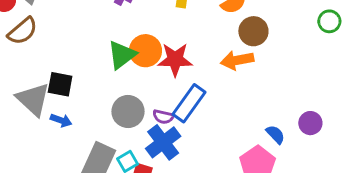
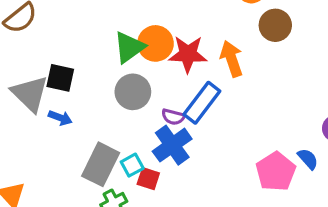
orange arrow: (237, 60) -> (232, 59), moved, turned 80
gray circle: (128, 111) -> (133, 92), moved
blue semicircle: (275, 134) -> (308, 159), moved

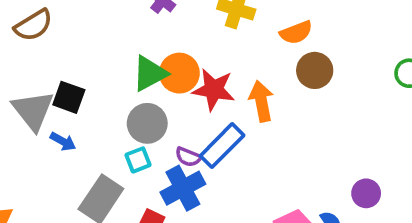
cyan square: (132, 165) -> (138, 160), moved

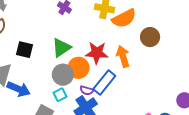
orange semicircle: (296, 32) -> (124, 18), moved, size x1.4
orange circle: (179, 73) -> (79, 68), moved
black square: (69, 97) -> (25, 50), moved
blue arrow: (63, 141) -> (19, 89), size x1.6

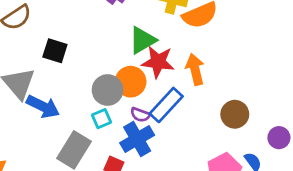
brown circle: (150, 37) -> (235, 114), moved
green triangle: (61, 48) -> (142, 40), moved

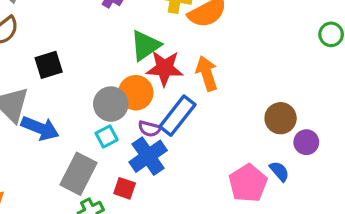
black square: (55, 51) -> (49, 65), turned -30
brown circle: (235, 114) -> (281, 118), moved

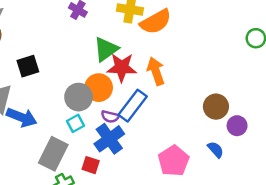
pink pentagon: (248, 183) -> (174, 161), moved

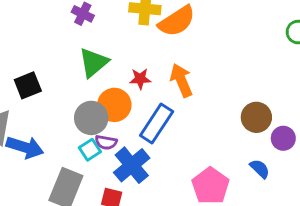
green triangle: (106, 49) -> (94, 63), moved
red star: (122, 67) -> (140, 79), size x0.6
purple semicircle: (110, 117) -> (106, 142), moved

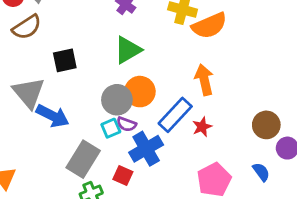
red star: (140, 79) -> (202, 127), moved, turned -30

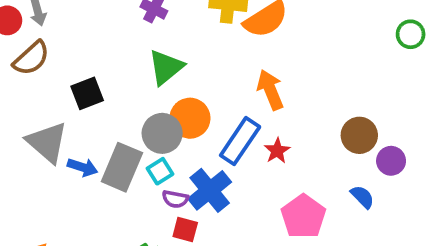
blue arrow: (52, 116) -> (83, 167), size x0.7
purple semicircle: (127, 124) -> (175, 199), moved
gray rectangle: (83, 159) -> (122, 167), moved

